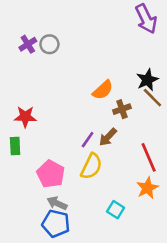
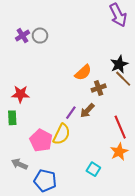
yellow semicircle: (91, 166) -> (62, 134), moved
gray arrow: (57, 203) -> (19, 164), moved

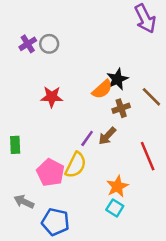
black star: (119, 64) -> (117, 79), moved
red star: (20, 94) -> (52, 97), moved
orange star: (119, 152) -> (117, 186), moved

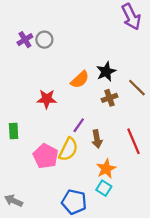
orange semicircle: (102, 89) -> (80, 80), moved
red star: (52, 97) -> (47, 99), moved
brown arrow: (107, 136) -> (97, 139), moved, turned -54
gray arrow: (24, 202) -> (14, 201), moved
blue pentagon: (55, 222) -> (74, 202), moved

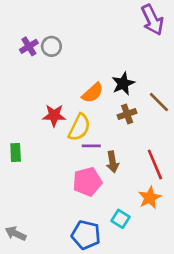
purple line: (79, 125) -> (91, 146), turned 56
yellow semicircle: (68, 149) -> (79, 127), moved
pink pentagon: (46, 156) -> (87, 182), moved, turned 30
orange star: (106, 169) -> (150, 198), moved

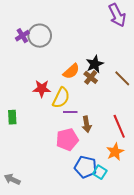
gray circle: (51, 46) -> (40, 36), size x1.5
brown cross: (127, 114) -> (91, 77), moved, turned -32
cyan square: (120, 219) -> (100, 172), moved
blue pentagon: (86, 235) -> (86, 167), moved

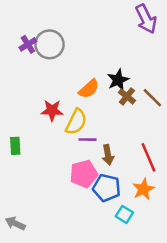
brown cross: (91, 77) -> (127, 96), moved
blue pentagon: (86, 167) -> (107, 188), moved

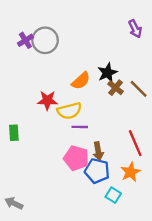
purple arrow: (146, 19) -> (135, 29), moved, size x0.7
yellow semicircle: (76, 122) -> (69, 111), turned 50
brown arrow: (108, 155) -> (98, 151), moved
pink pentagon: (84, 174) -> (76, 158), turned 30

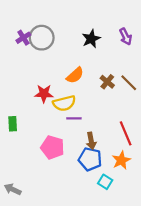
purple arrow: (135, 29) -> (126, 37), moved
black star: (107, 73) -> (91, 39), moved
pink pentagon: (76, 158) -> (52, 147), moved

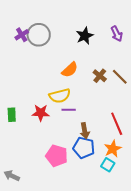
red star: (44, 94) -> (41, 113), moved
pink pentagon: (52, 147) -> (57, 156), moved
cyan square: (105, 182) -> (108, 165), moved

